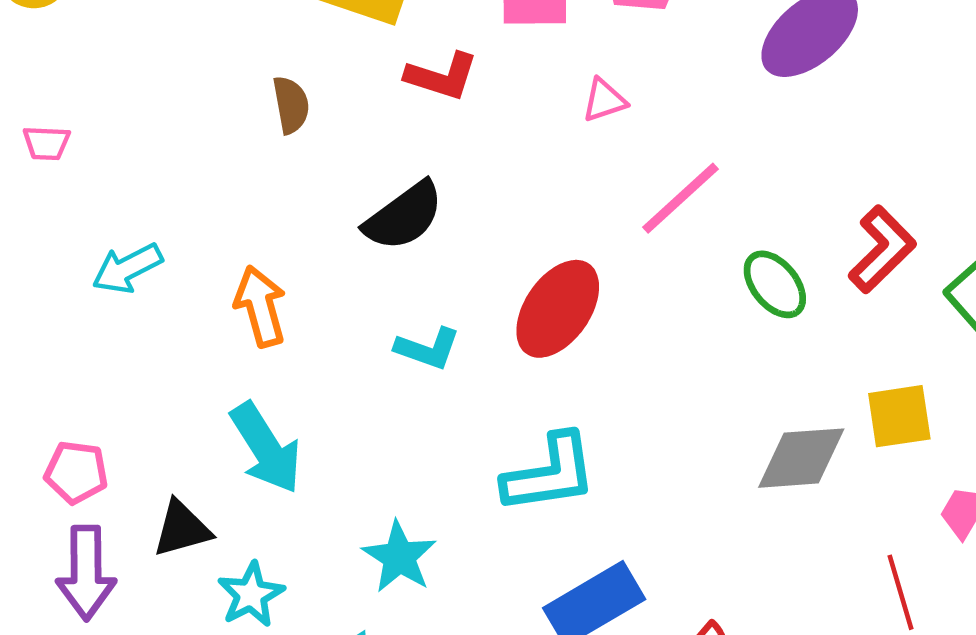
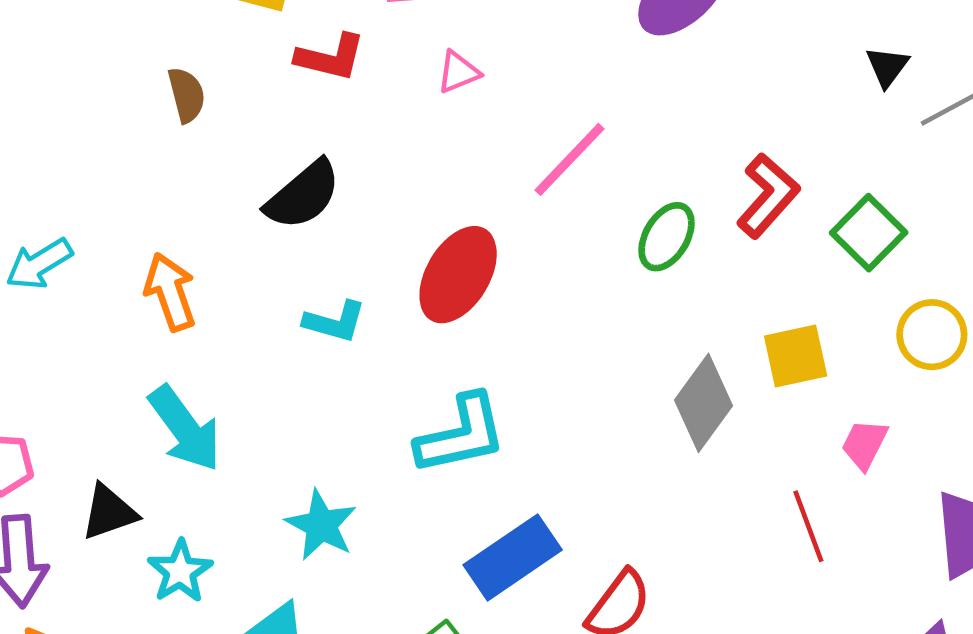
pink triangle: (604, 100) -> (458, 72), moved
green ellipse: (775, 284) -> (666, 237), turned 74
gray diamond: (801, 458) -> (703, 403), turned -46

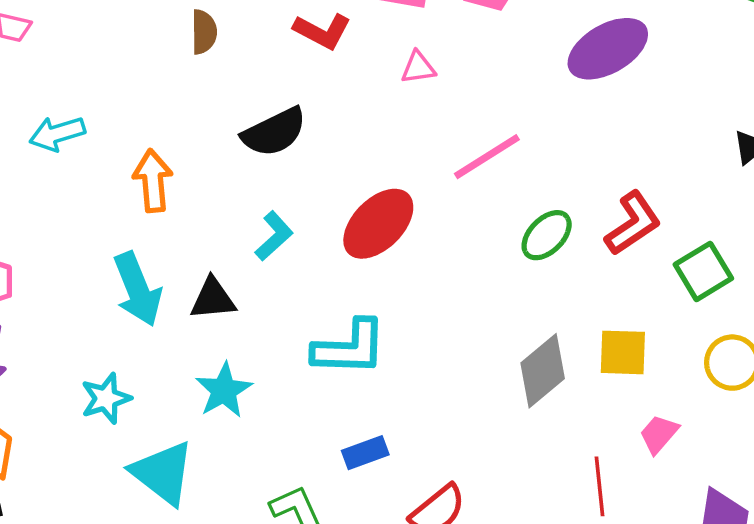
cyan L-shape: (335, 322) -> (274, 236), turned -72
black triangle: (109, 512) -> (213, 299), moved
blue rectangle: (513, 557) -> (365, 453), size x0.6

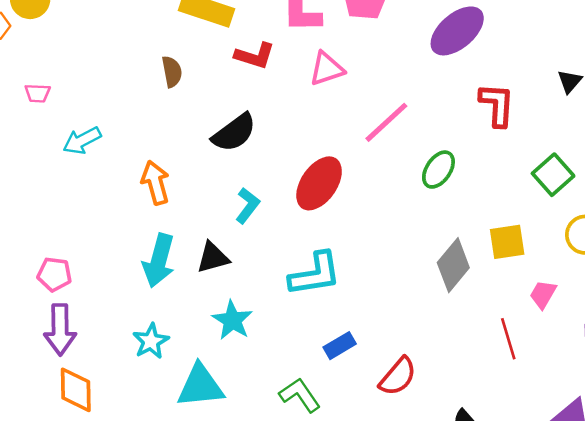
pink triangle: (418, 68) -> (327, 69), size x1.4
cyan arrow: (57, 134) -> (82, 141), moved
red L-shape: (633, 223) -> (497, 105), moved, turned -42
cyan arrow: (137, 289) -> (159, 261), turned 48
cyan triangle: (163, 473) -> (200, 386), turned -33

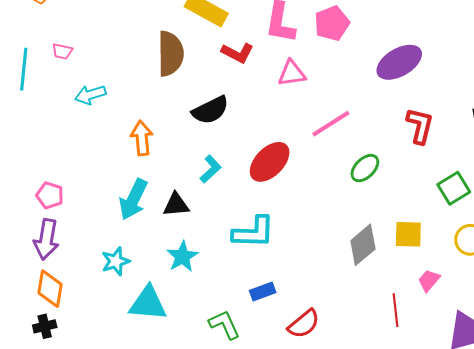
brown semicircle: (172, 72) -> (170, 54), size x1.8

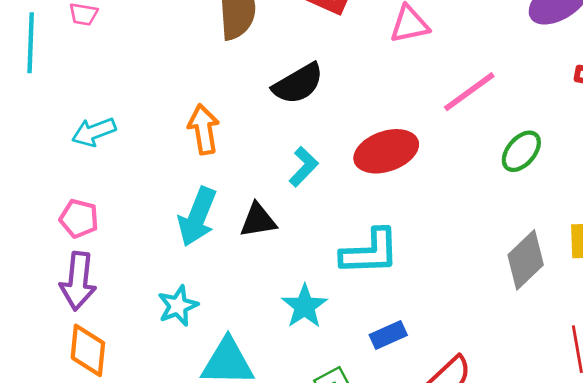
cyan arrow: (90, 95) -> (94, 132), moved
red ellipse: (270, 162) -> (386, 151), turned 30
cyan star: (182, 257) -> (304, 306), moved

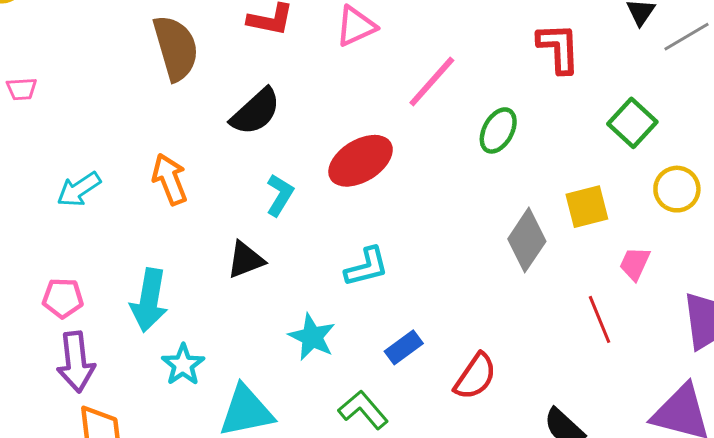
cyan arrow: (94, 132) -> (79, 189), moved
cyan arrow: (197, 217) -> (149, 300), moved
cyan L-shape: (370, 252) -> (367, 267), size x0.7

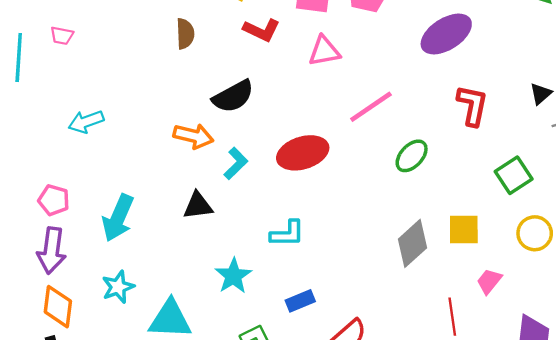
brown semicircle: (176, 48) -> (185, 34), size x0.6
orange arrow: (170, 179) -> (193, 136), moved, turned 111
cyan star: (183, 365) -> (118, 287), moved

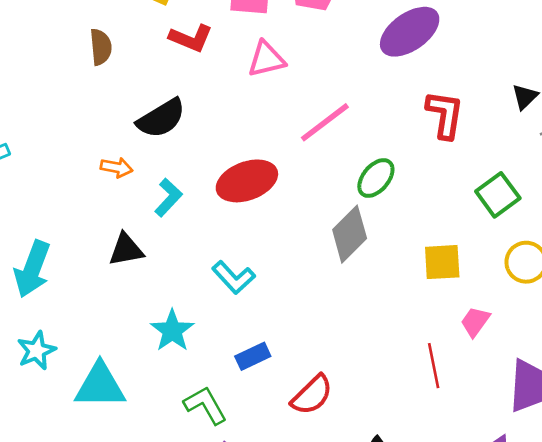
orange arrow: (193, 136) -> (117, 168), size x0.7
cyan L-shape: (287, 234) -> (234, 277), turned 51
gray diamond: (413, 243) -> (350, 234), moved

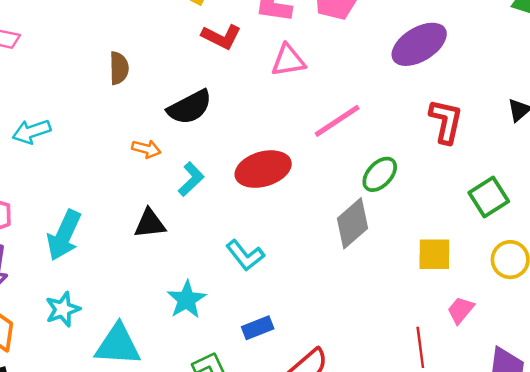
brown semicircle: (101, 47) -> (119, 68), moved

